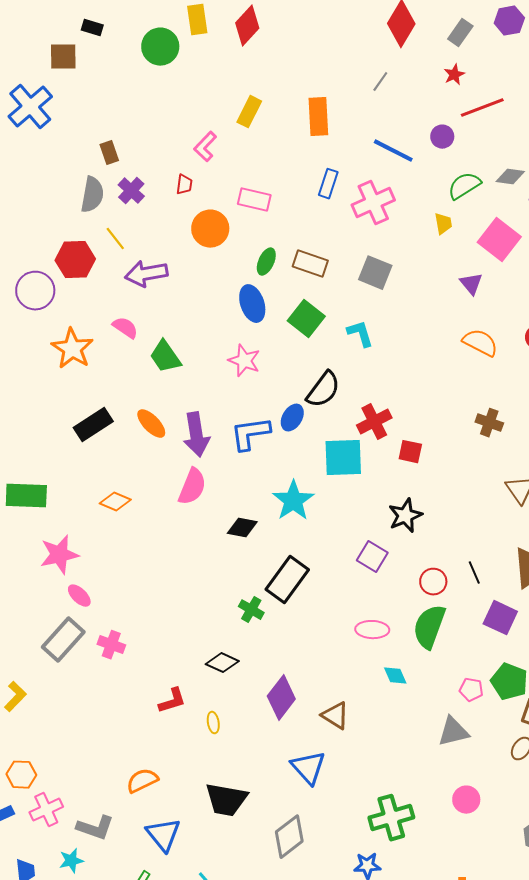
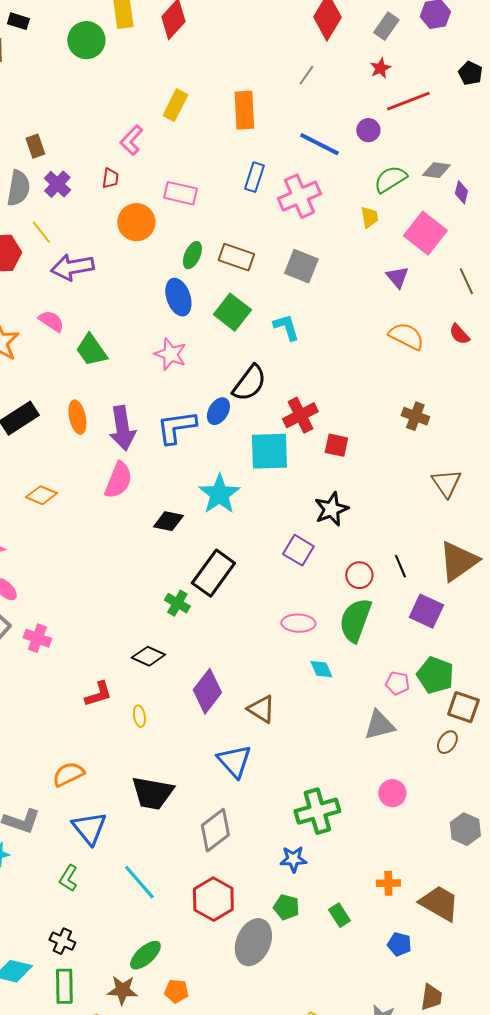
orange ellipse: (151, 424) -> (77, 417), turned 32

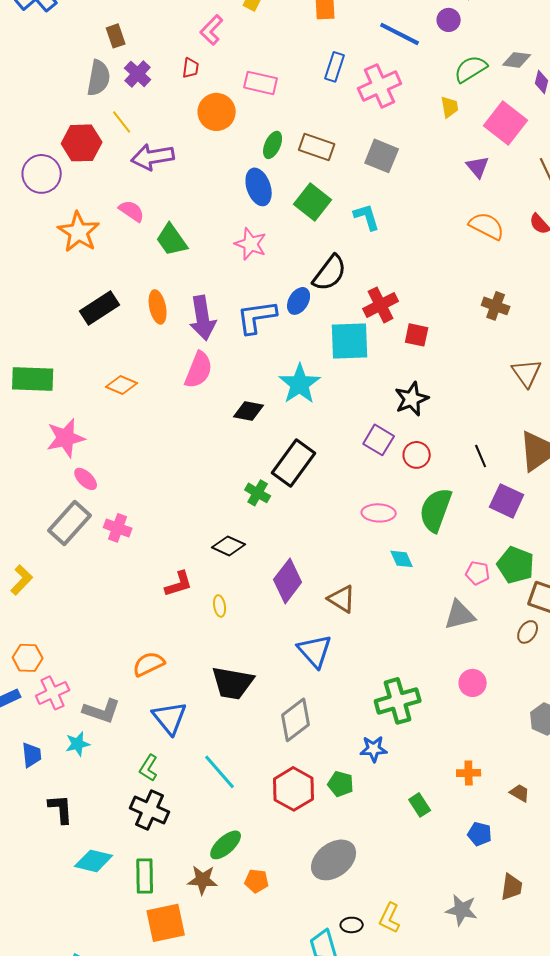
red circle: (359, 575) -> (417, 455), moved
brown trapezoid: (439, 903) -> (520, 793), size x0.5
green pentagon: (286, 907) -> (341, 784), moved
black cross: (62, 941) -> (150, 810), moved, size x1.5
gray ellipse: (253, 942) -> (334, 860), moved, turned 30

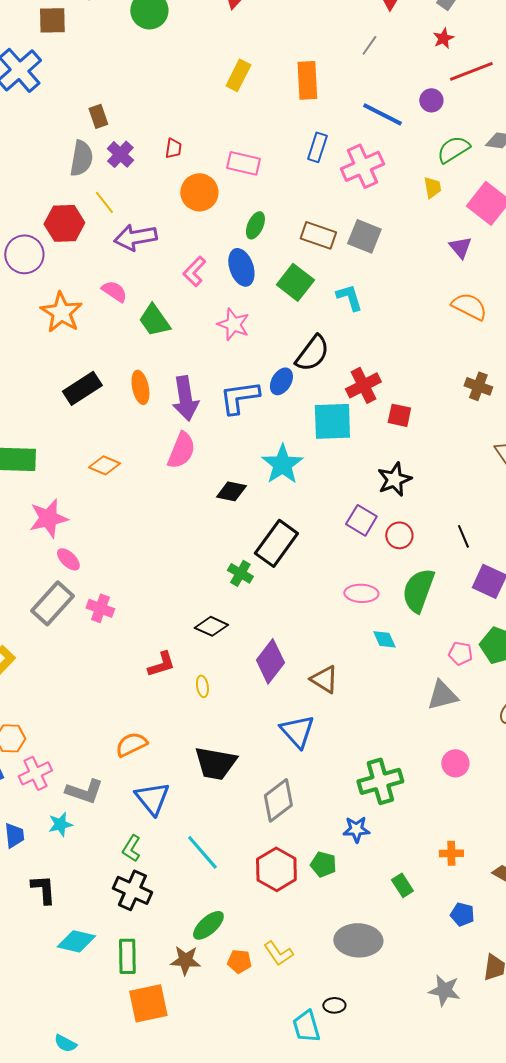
pink L-shape: (212, 30) -> (194, 271), moved
brown rectangle: (317, 147) -> (318, 235), moved
gray ellipse: (334, 860) -> (358, 940), moved, turned 39
yellow L-shape: (390, 918) -> (278, 953), moved, turned -60

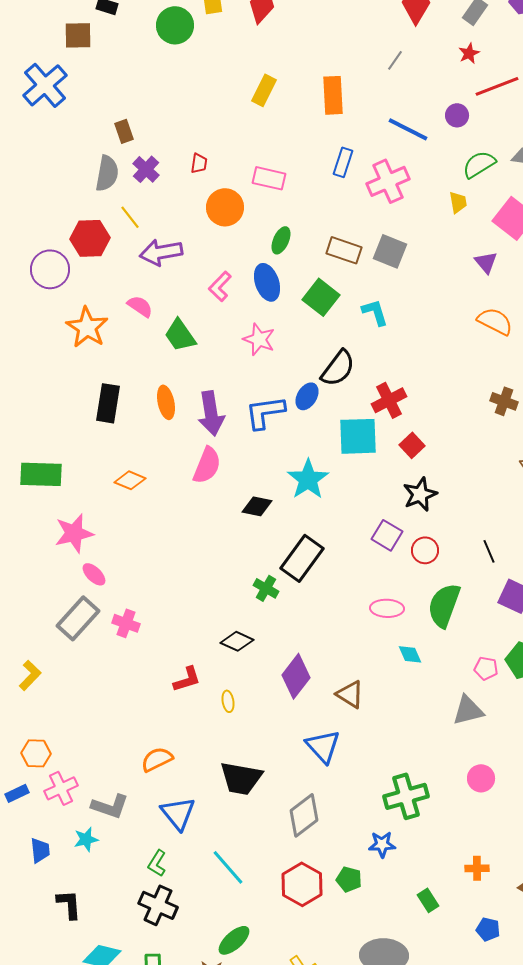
black rectangle: (82, 388) -> (108, 403), turned -48
red square: (399, 415) -> (412, 445), moved, turned 35

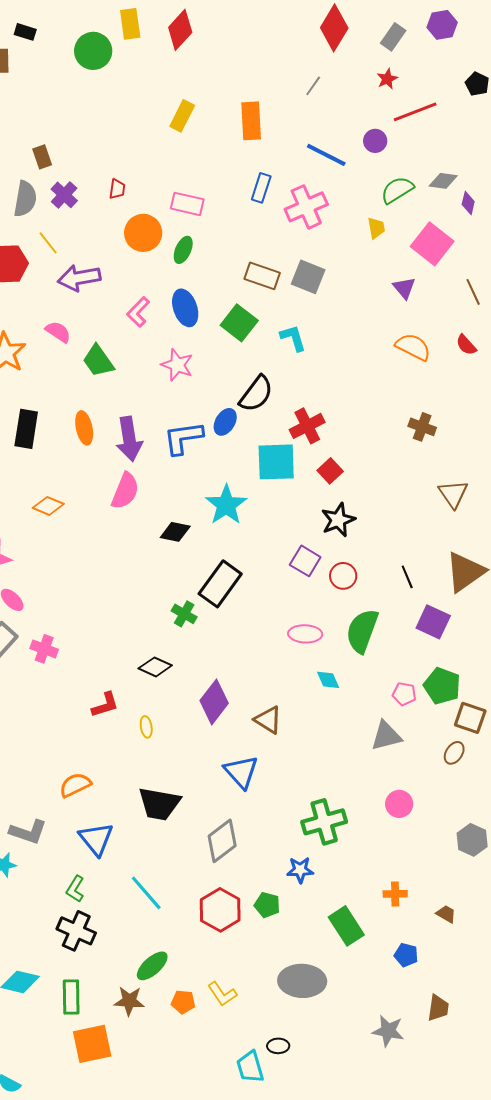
green ellipse: (281, 240) -> (183, 250), moved
green rectangle: (428, 900) -> (346, 926), size x1.6

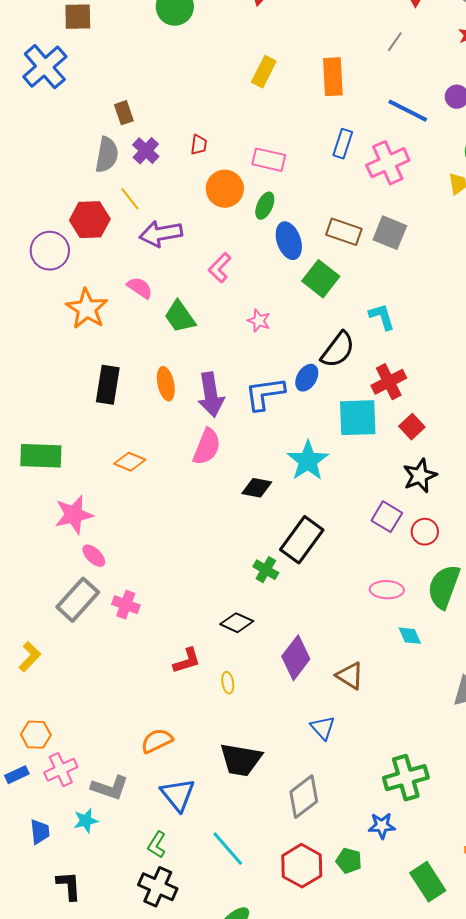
blue ellipse: (185, 308) -> (289, 241), moved
cyan L-shape: (293, 338) -> (382, 317), moved
pink star: (177, 365) -> (259, 321), size x0.7
blue triangle: (241, 772) -> (323, 728), size x0.7

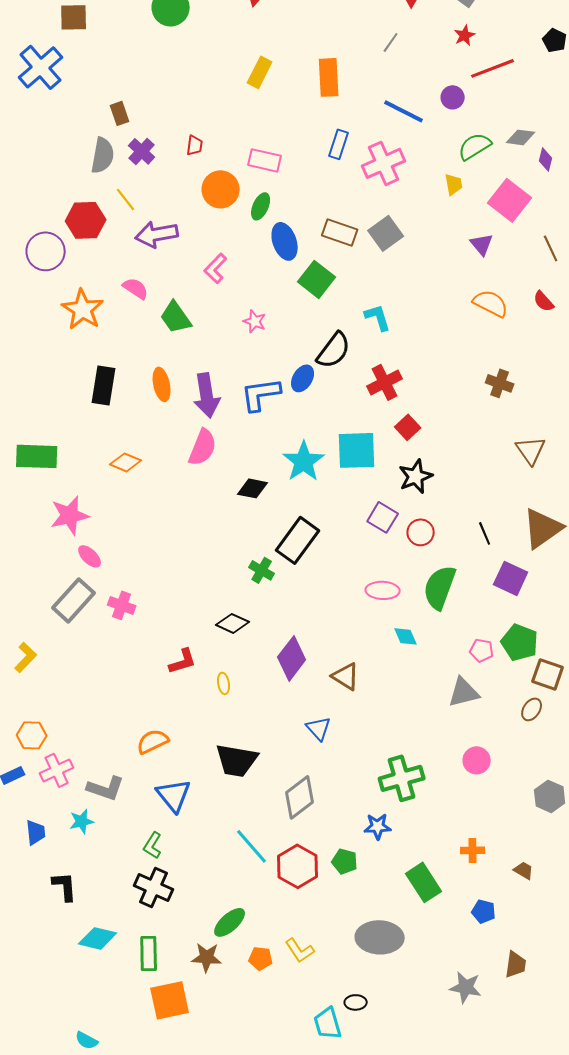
gray square: (390, 233) -> (386, 233), turned 32
cyan square: (358, 418) -> (357, 450), moved
cyan line: (228, 849) -> (252, 846), moved

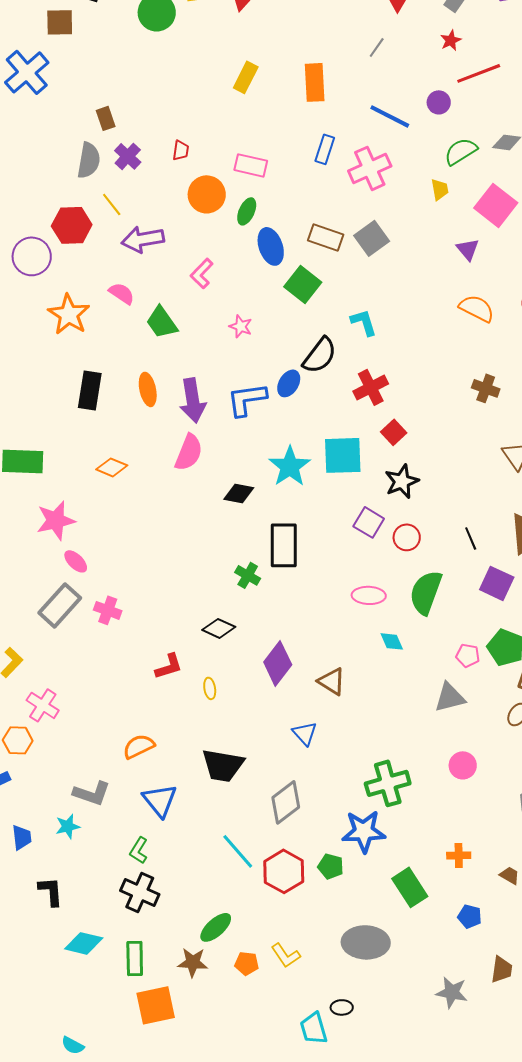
black rectangle: (298, 540) -> (284, 545), turned -36
pink cross: (57, 770) -> (43, 705), moved, turned -32
blue star: (378, 826) -> (364, 831), size x1.6

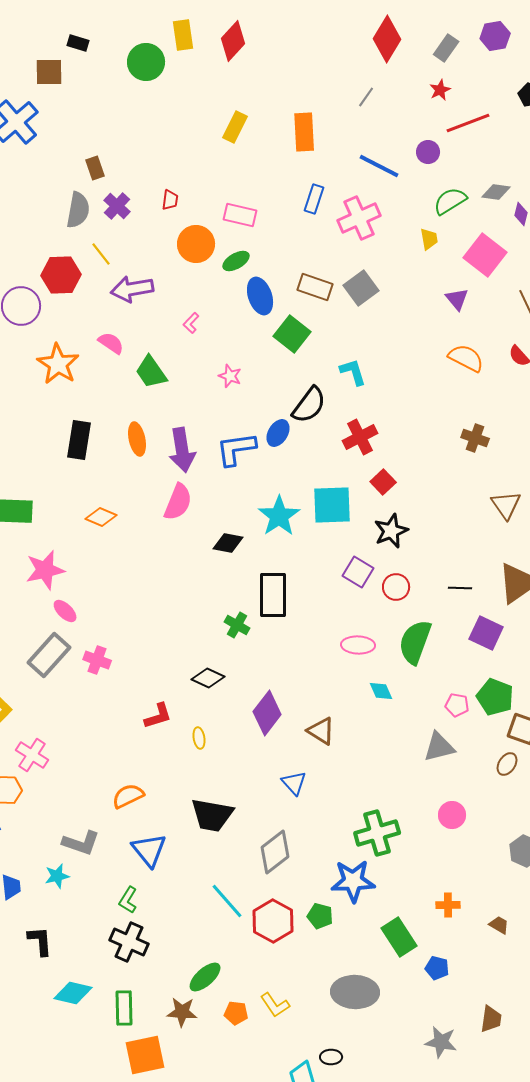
green ellipse: (247, 211) -> (236, 261), turned 36
pink L-shape: (202, 273) -> (191, 323), size x0.7
black line: (471, 538) -> (460, 588), turned -65
blue pentagon: (470, 916) -> (437, 968), moved

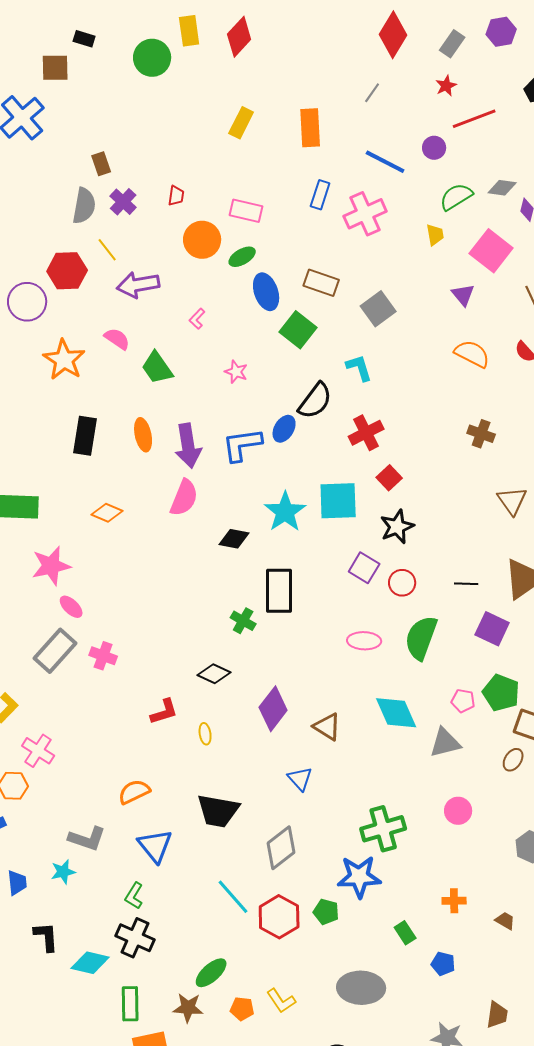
gray square: (361, 288) -> (378, 309), moved
cyan diamond: (381, 691) -> (396, 713), moved, size x1.8
green rectangle: (399, 937) -> (405, 933), size x0.6
cyan diamond: (73, 993) -> (90, 963), moved

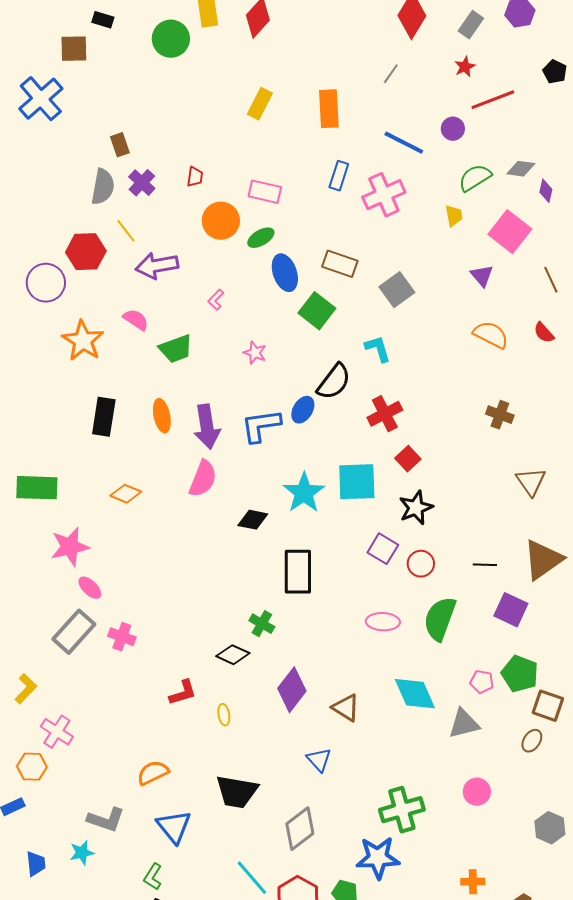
green trapezoid: (157, 368) -> (176, 349), turned -75
green cross: (243, 621) -> (262, 624), moved

